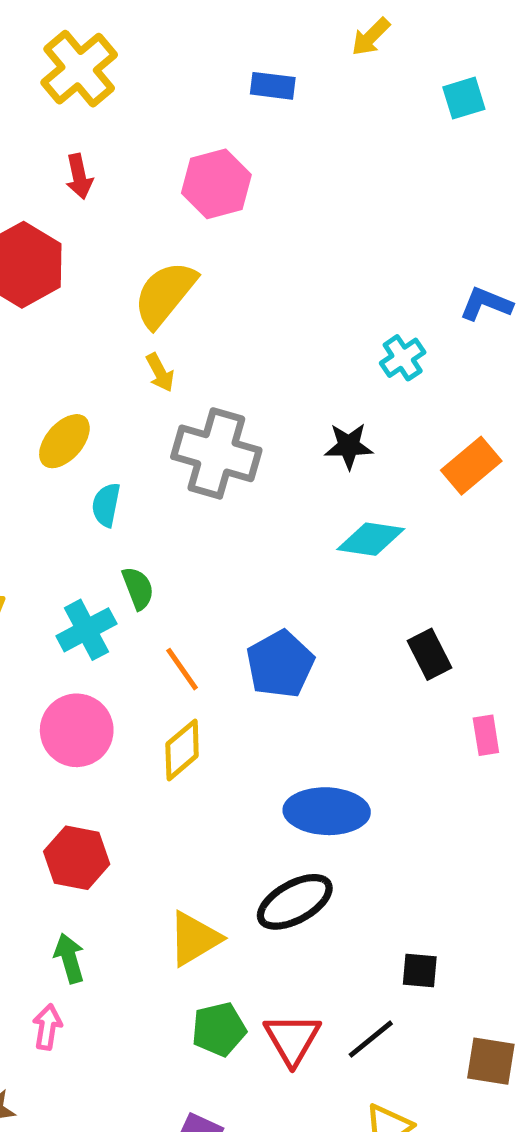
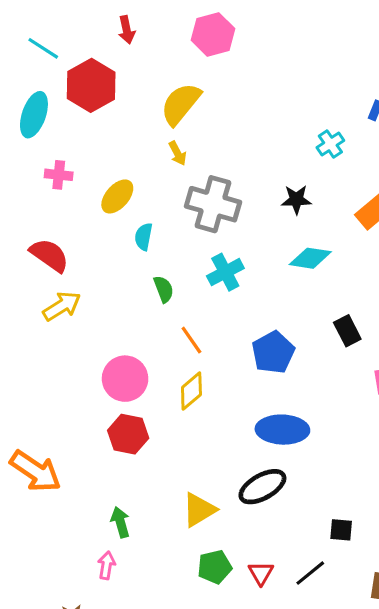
cyan cross: (86, 630) -> (225, 272), moved
blue pentagon: (280, 664) -> (273, 352), moved
red hexagon: (77, 858) -> (128, 434), moved
red triangle: (292, 1039) -> (261, 573), size x0.7

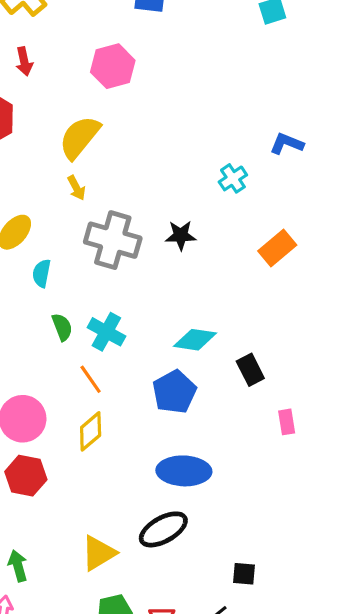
black star: (296, 200) -> (181, 235), moved
cyan diamond: (310, 258) -> (195, 340), moved
cyan cross: (225, 272) -> (106, 332), moved, turned -33

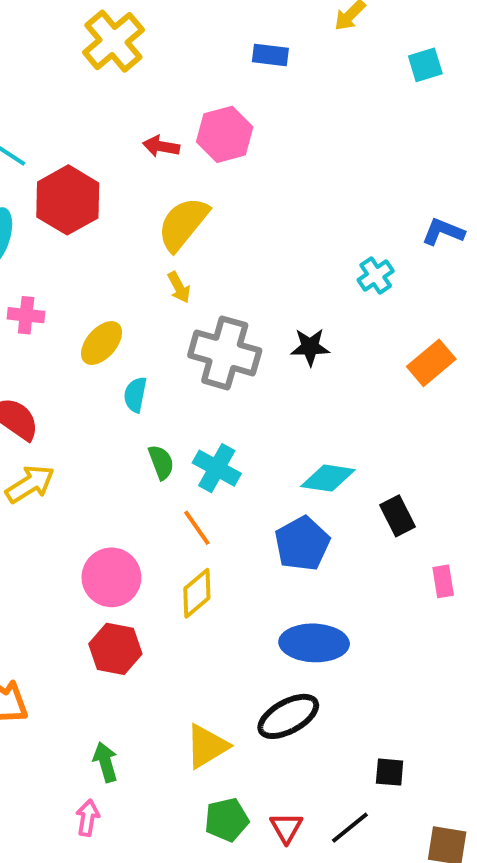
red arrow: (24, 61) -> (161, 146), moved, turned 112

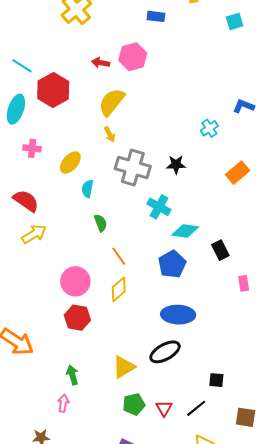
cyan cross: (217, 468) -> (159, 207), moved

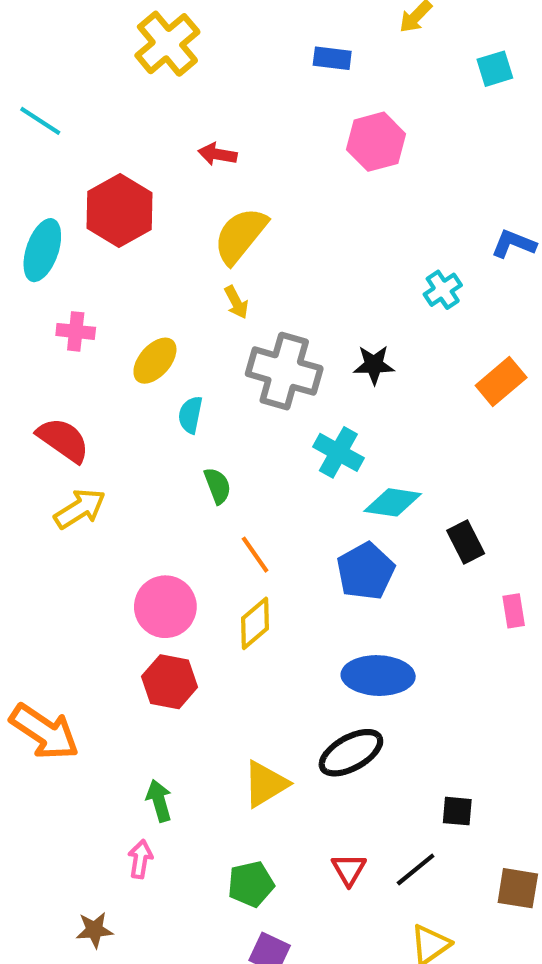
pink hexagon: (133, 57) -> (376, 142), moved
cyan line: (22, 66) -> (40, 121), moved
green pentagon: (134, 404) -> (251, 884), moved

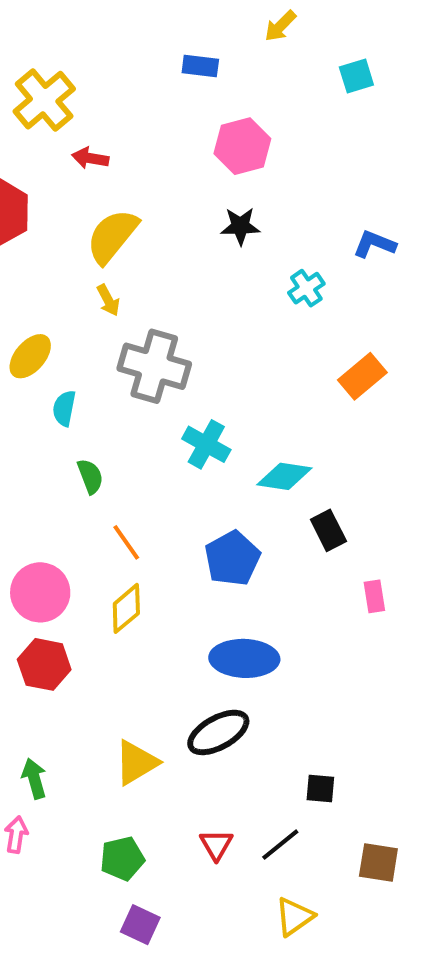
yellow cross: (167, 44) -> (44, 100), moved
black star: (374, 365) -> (240, 226), moved
cyan diamond: (393, 502) -> (284, 476), moved

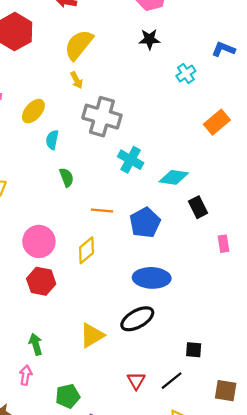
orange line: (126, 542) -> (102, 211), moved, turned -50
green pentagon: (122, 859) -> (68, 396), moved

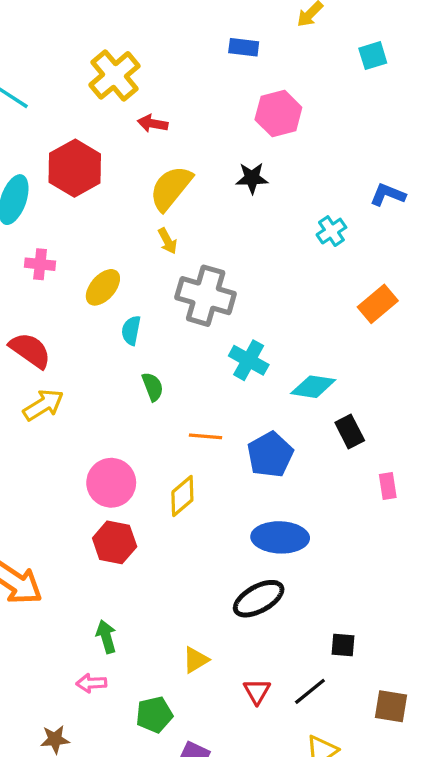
black star: (149, 39) -> (252, 178), moved
yellow triangle: (92, 335) -> (196, 660), moved, size x0.7
pink arrow: (26, 375) -> (91, 683), turned -102

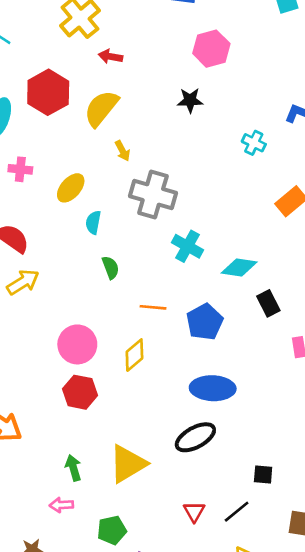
yellow semicircle: (171, 188) -> (101, 108), moved
cyan cross: (331, 231) -> (254, 143), turned -30
yellow triangle: (196, 660) -> (128, 464), moved, size x1.8

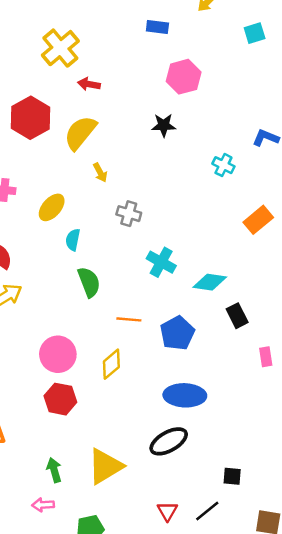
gray cross: (153, 195) -> (129, 214), size x0.6
green semicircle: (111, 267) -> (89, 282), size x1.4

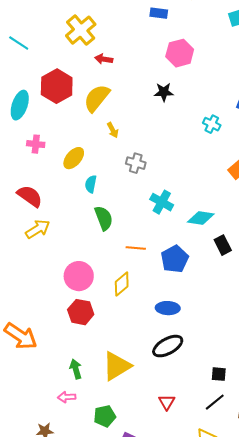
blue ellipse: (185, 395) -> (168, 308), moved, size x0.7
black line: (207, 511) -> (215, 402), moved

